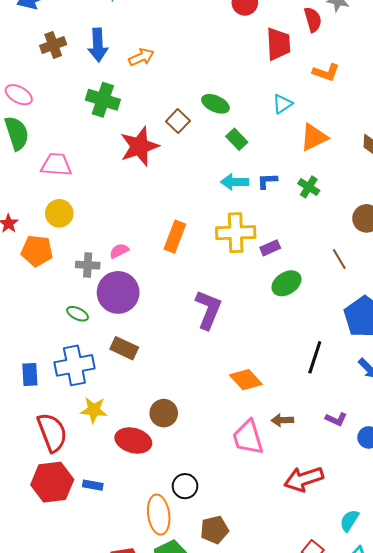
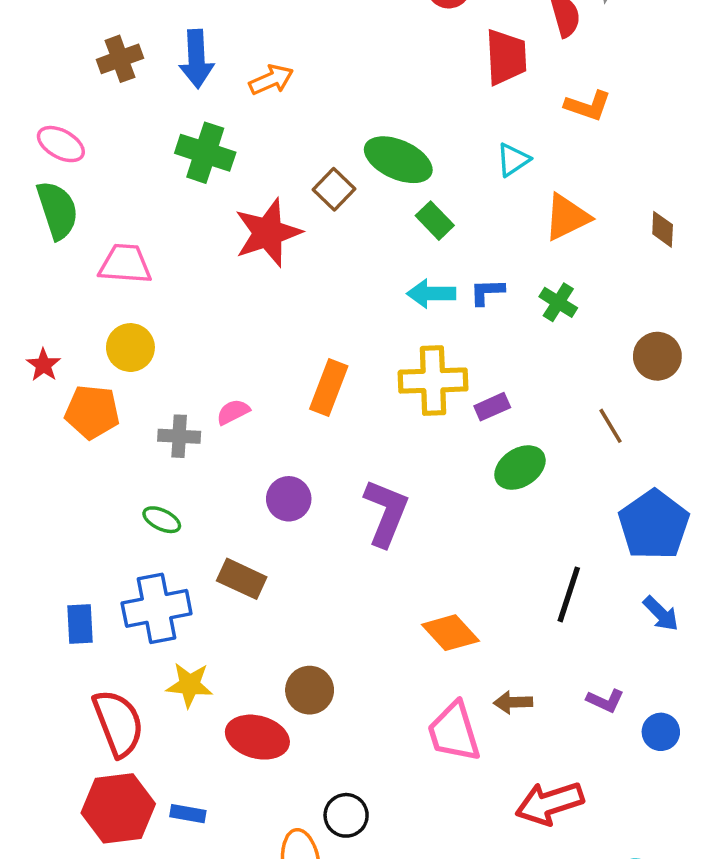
green ellipse: (215, 104) -> (398, 160), size x1.4
purple circle: (118, 292) -> (289, 499), moved, size x0.6

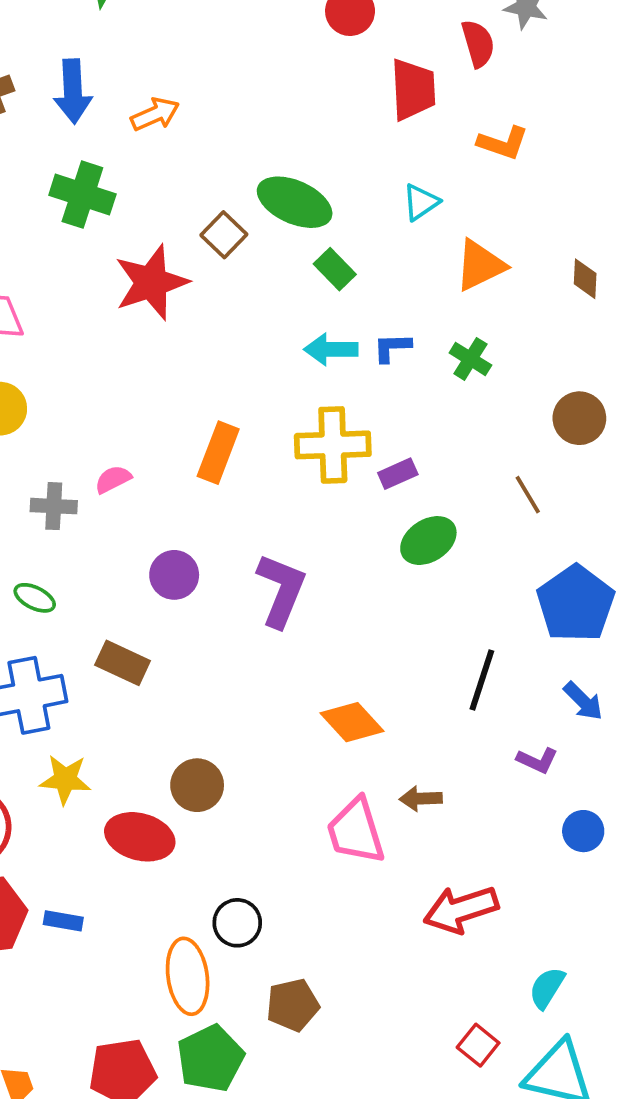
purple L-shape: (605, 701) -> (537, 760), moved

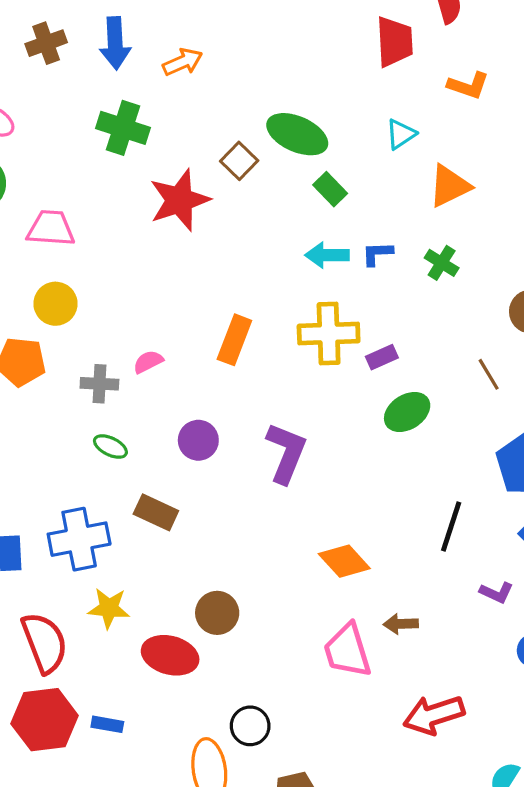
green ellipse: (35, 598) -> (110, 447), moved

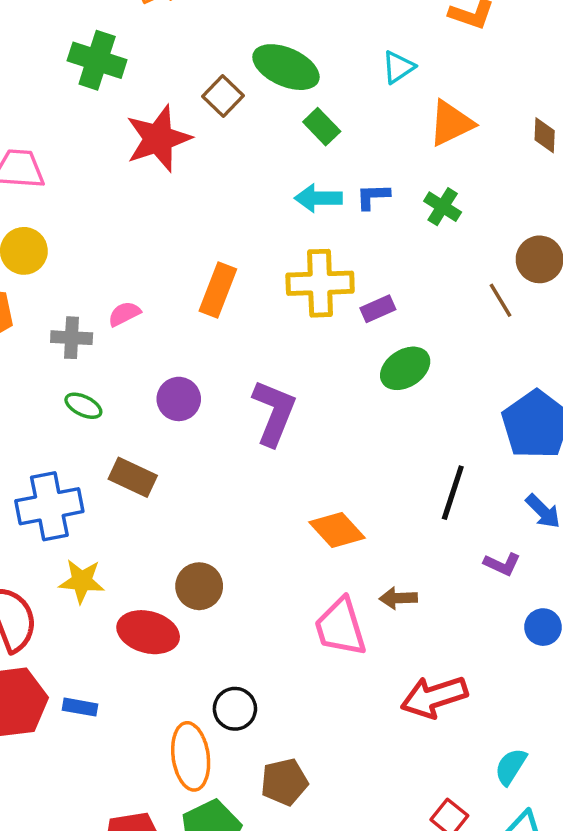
brown line: (489, 374) -> (500, 300), moved

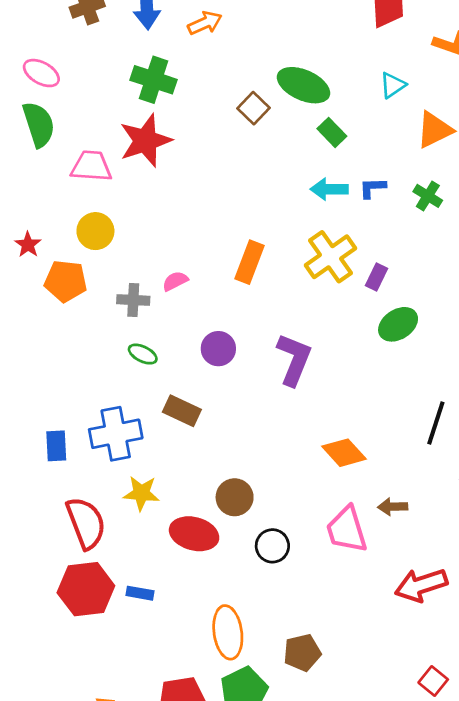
red star: (158, 139) -> (145, 141), moved
yellow cross: (320, 283) -> (331, 257), turned -33
purple rectangle: (378, 309) -> (376, 277), turned -40
black circle: (235, 709) -> (272, 546), moved

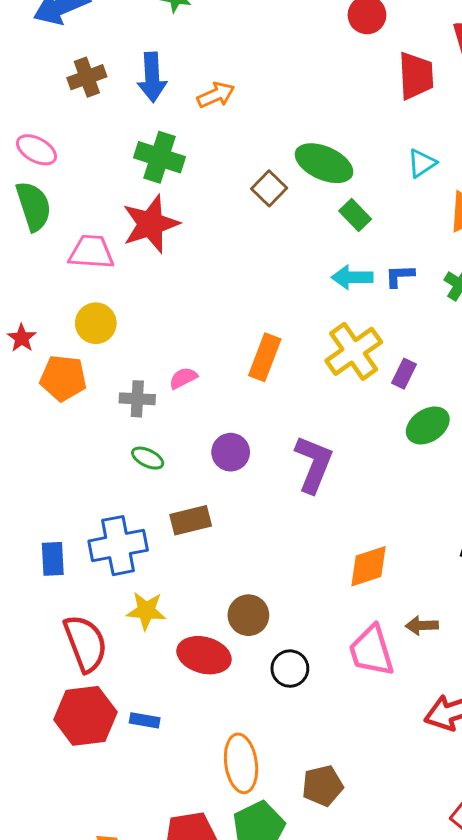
brown rectangle: (182, 411) -> (191, 520), turned -39
orange diamond: (344, 453) -> (368, 566), turned -66

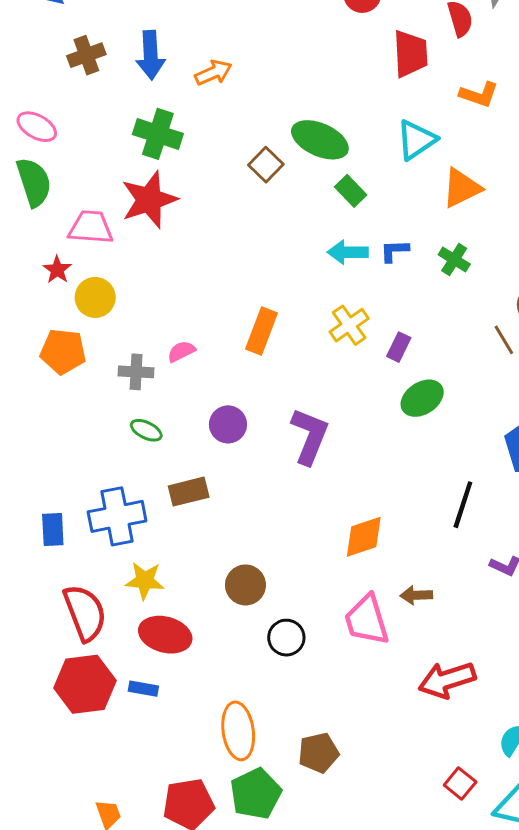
cyan triangle: (422, 163) -> (416, 140), size x1.4
red star: (22, 338) -> (57, 270), moved
yellow cross: (354, 351) -> (349, 325), size x0.7
red ellipse: (204, 655) -> (165, 635), moved

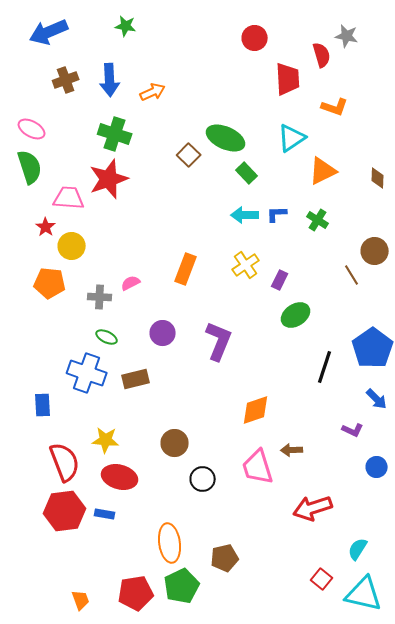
black line: (463, 505) -> (325, 367), moved
blue cross: (117, 516) -> (87, 373), moved, turned 30

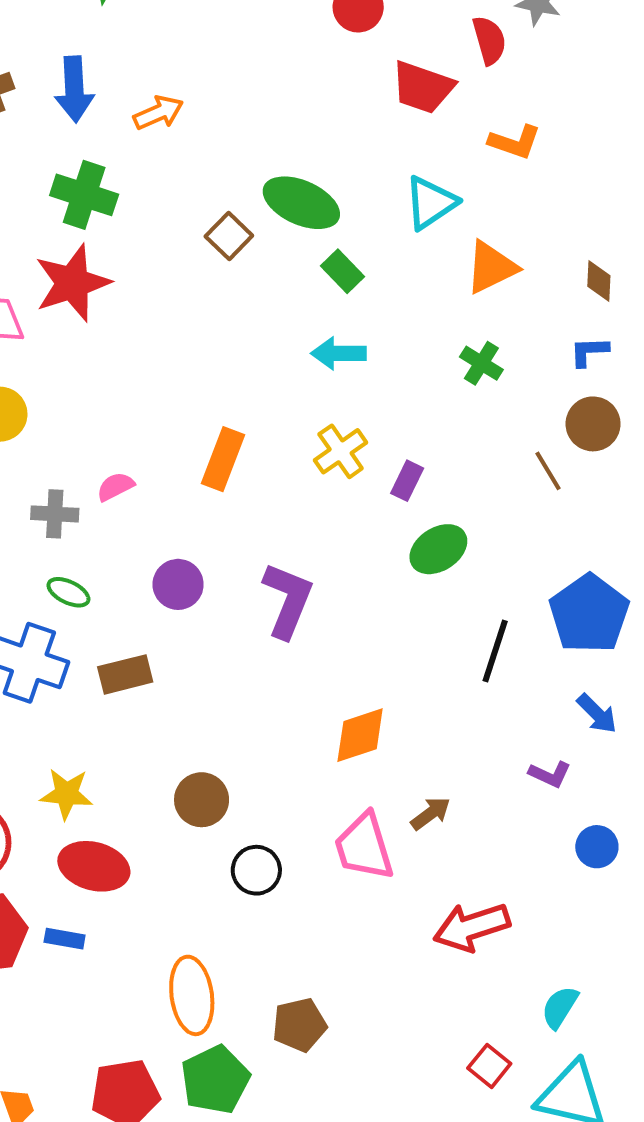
red trapezoid: (288, 79) -> (423, 87), turned 112
blue L-shape: (277, 214) -> (589, 351), moved
brown arrow: (292, 450) -> (431, 813), turned 145

